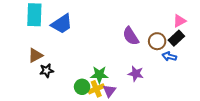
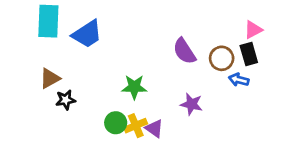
black rectangle: (176, 38) -> (249, 54), turned -63
green star: (99, 75) -> (134, 87), moved
purple triangle: (109, 91) -> (154, 128), turned -32

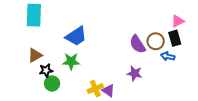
blue trapezoid: (87, 34) -> (76, 36), moved
purple semicircle: (184, 51) -> (138, 44), moved
green star: (134, 87) -> (71, 61), moved
green circle: (116, 123) -> (52, 83), moved

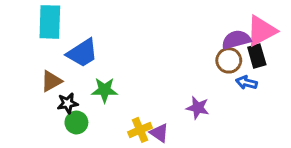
pink triangle: (178, 21) -> (261, 31), size x1.6
blue trapezoid: (76, 36) -> (82, 53), moved
purple semicircle: (138, 44) -> (236, 40), moved, turned 108

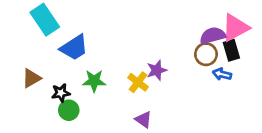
cyan rectangle: (50, 22) -> (45, 20), turned -36
brown triangle: (51, 81) -> (31, 78), moved
purple star: (198, 108) -> (157, 70), moved, turned -30
yellow cross: (140, 130) -> (138, 82), moved, turned -30

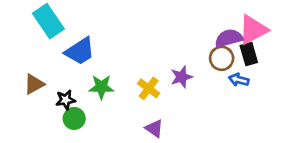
purple star: (157, 70) -> (182, 77), moved

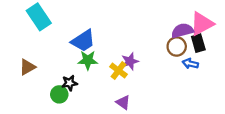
blue trapezoid: (80, 51) -> (83, 41), moved
purple star: (182, 77) -> (130, 61), moved
green star: (101, 87) -> (88, 60), moved
black star: (66, 100) -> (70, 83), moved

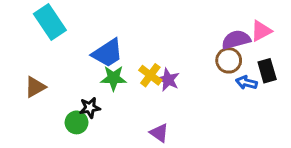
pink triangle: (202, 24) -> (261, 31), size x0.7
black rectangle: (198, 43) -> (267, 71), moved
purple star: (130, 61) -> (168, 80), turned -30
yellow cross: (119, 70) -> (150, 75), moved

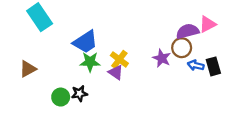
black rectangle: (267, 71) -> (213, 66), moved
purple star: (168, 80) -> (162, 58), moved
black star: (90, 108) -> (79, 94), moved
purple triangle: (159, 133) -> (116, 72), moved

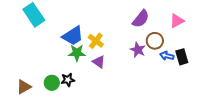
purple semicircle: (188, 31) -> (141, 19), moved, turned 144
yellow cross: (119, 59) -> (96, 41), moved
brown triangle: (28, 69) -> (24, 87), moved

